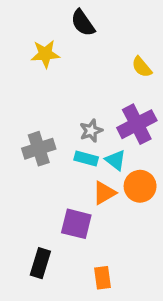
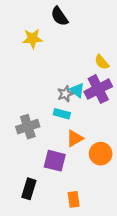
yellow semicircle: (142, 67) -> (102, 62), moved
gray cross: (39, 149) -> (28, 127), moved
cyan triangle: (116, 160) -> (77, 90), moved
orange circle: (140, 186) -> (101, 154), moved

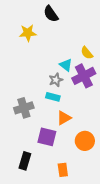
cyan triangle: (77, 90) -> (66, 65), moved
orange circle: (101, 154) -> (85, 141), moved

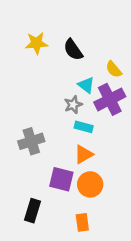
black semicircle: (51, 14) -> (73, 50), moved
cyan rectangle: (53, 97) -> (84, 127), moved
orange circle: (85, 141) -> (90, 184), moved

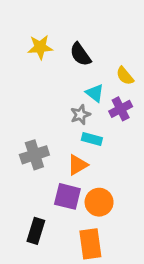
purple cross: (110, 99) -> (121, 109), size x0.7
orange triangle: (84, 154) -> (78, 165), moved
orange rectangle: (82, 222) -> (90, 244), size x1.5

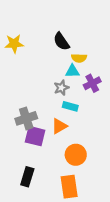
yellow star: (40, 47) -> (14, 44), moved
yellow semicircle: (125, 76) -> (79, 58), moved, turned -48
cyan triangle: (95, 93) -> (72, 71), turned -40
purple square: (67, 196) -> (35, 136), moved

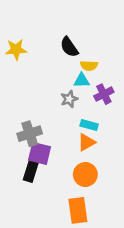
cyan rectangle: (70, 106) -> (89, 125), moved
orange triangle: (59, 126) -> (87, 142), moved
black rectangle: (27, 177) -> (31, 171), moved

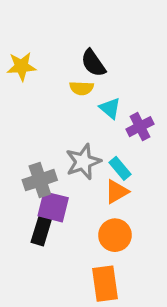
yellow semicircle: (89, 66) -> (82, 88), moved
cyan triangle: (82, 80) -> (110, 108), turned 42
gray star: (69, 99) -> (83, 162), moved, size x1.5
cyan rectangle: (89, 125) -> (120, 168), turned 35

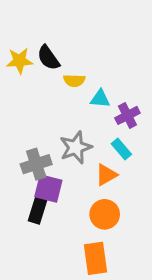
black semicircle: (93, 63) -> (48, 58), moved
cyan triangle: (110, 108) -> (100, 99), turned -35
cyan rectangle: (120, 168) -> (121, 149), moved

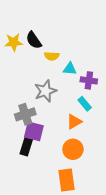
purple cross: (127, 115) -> (89, 80), turned 35
gray star: (76, 147) -> (45, 91), moved

